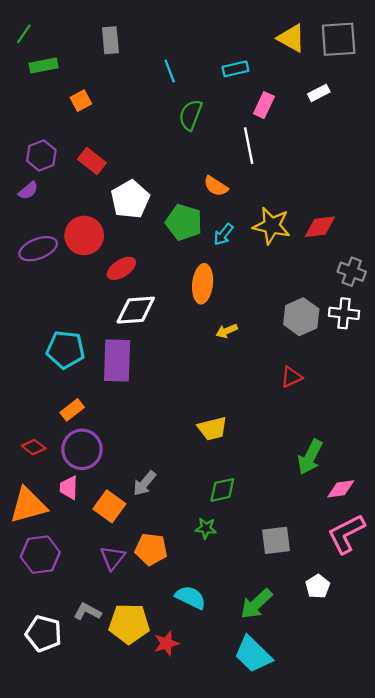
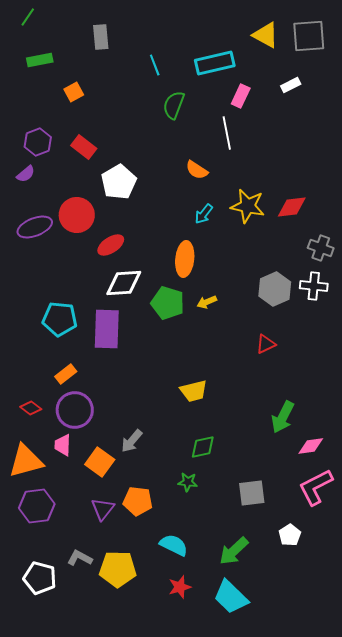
green line: (24, 34) -> (28, 17), moved
cyan rectangle: (235, 69) -> (215, 63), size x1.6
green pentagon: (184, 222) -> (168, 303), moved
red star: (166, 643) -> (180, 587), moved

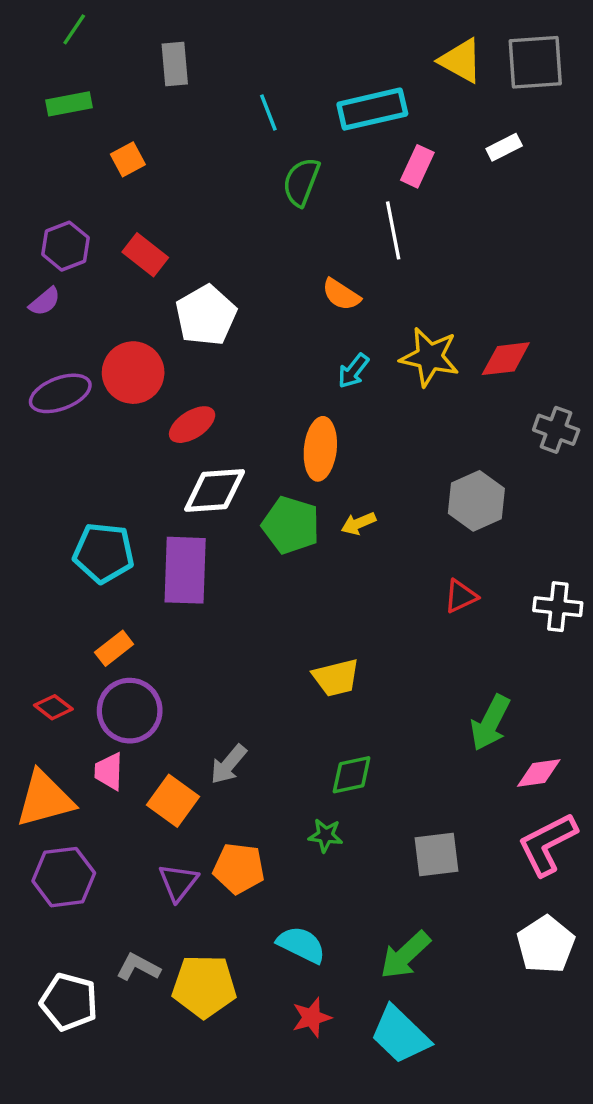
green line: (28, 17) -> (74, 29), moved
white cross: (314, 286) -> (558, 607), moved
white pentagon: (290, 535) -> (546, 945), moved, size x1.5

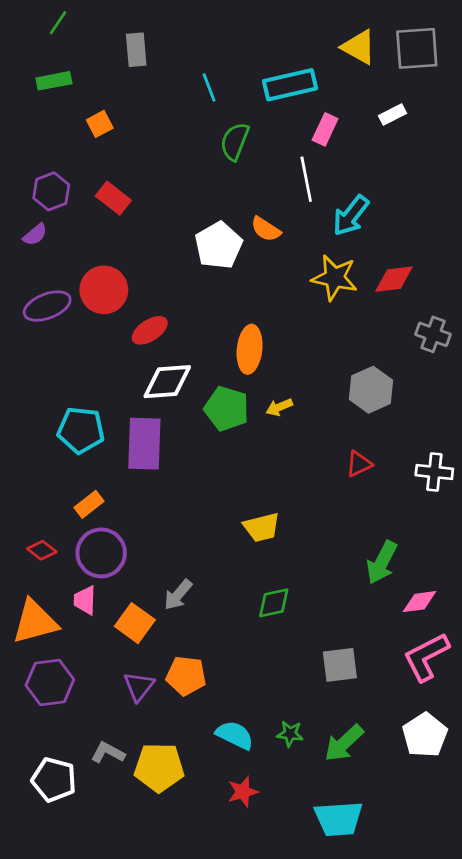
white pentagon: (206, 315) -> (219, 245), moved
cyan arrow: (353, 371) -> (351, 216), moved, size x1.5
green star: (326, 835) -> (290, 734), moved
green arrow: (405, 955) -> (344, 743), moved
cyan trapezoid: (400, 1035) -> (339, 819), moved, turned -48

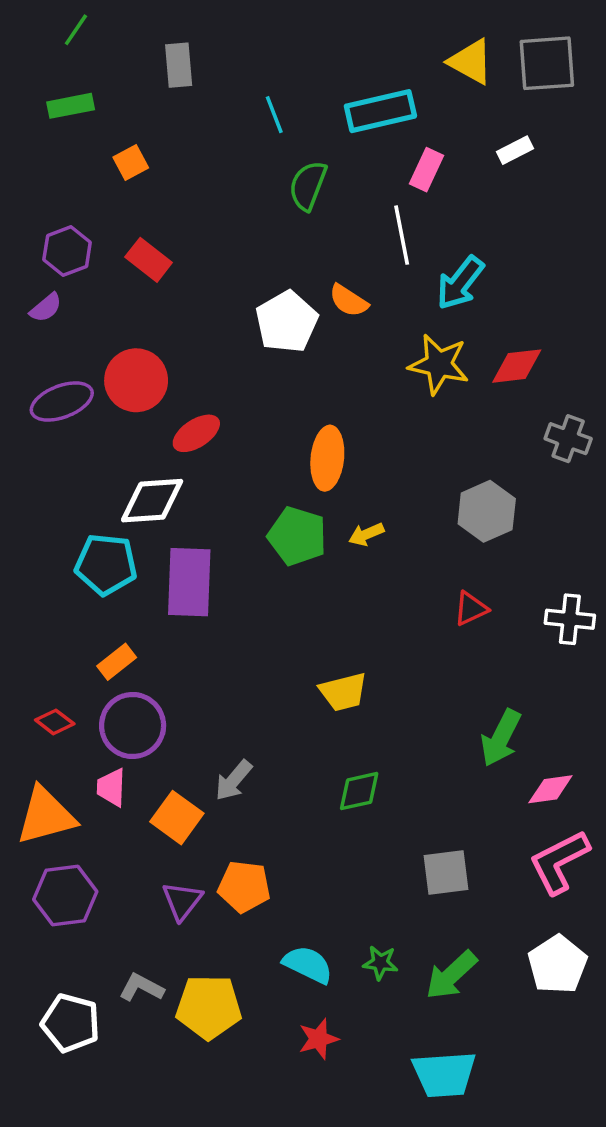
white diamond: (167, 382) -> (152, 501), moved

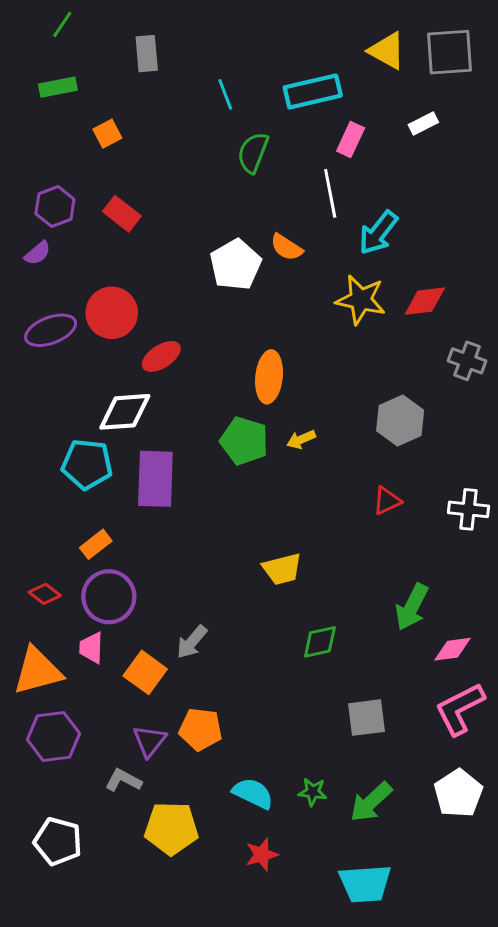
green diamond: (359, 791) -> (320, 642), moved
gray L-shape: (141, 988) -> (123, 780), moved

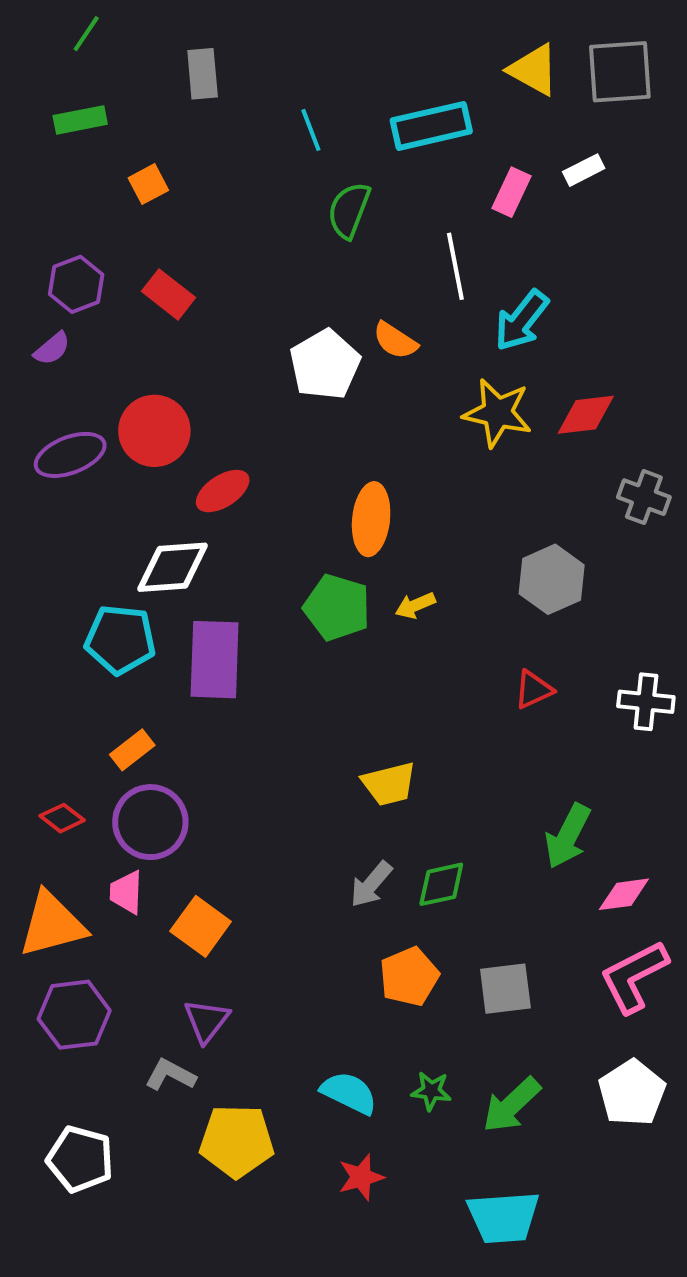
pink rectangle: (351, 139) -> (511, 192), moved
gray arrow: (192, 642) -> (371, 884), moved
orange pentagon: (201, 729) -> (409, 977), moved, turned -30

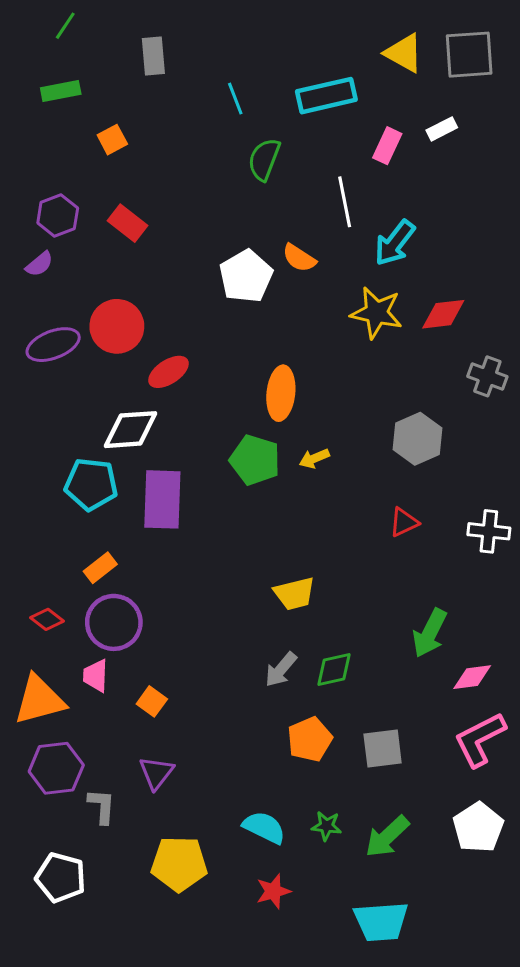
orange square: (201, 926) -> (152, 701), size x0.7
gray L-shape: (170, 1075) -> (102, 806), moved, turned 66

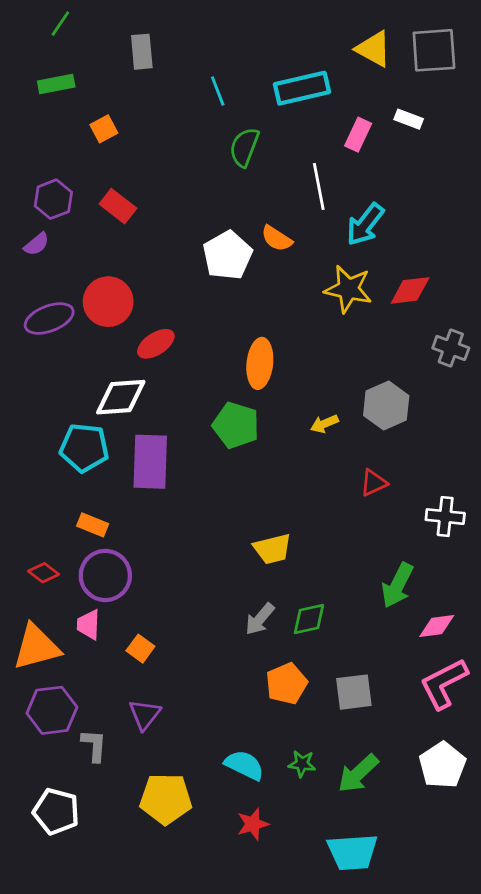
white rectangle: (442, 129) -> (409, 119), turned 48
yellow arrow: (314, 458) -> (324, 424), moved
white cross: (489, 531) -> (445, 517), moved
orange rectangle: (100, 568) -> (93, 525), turned 60

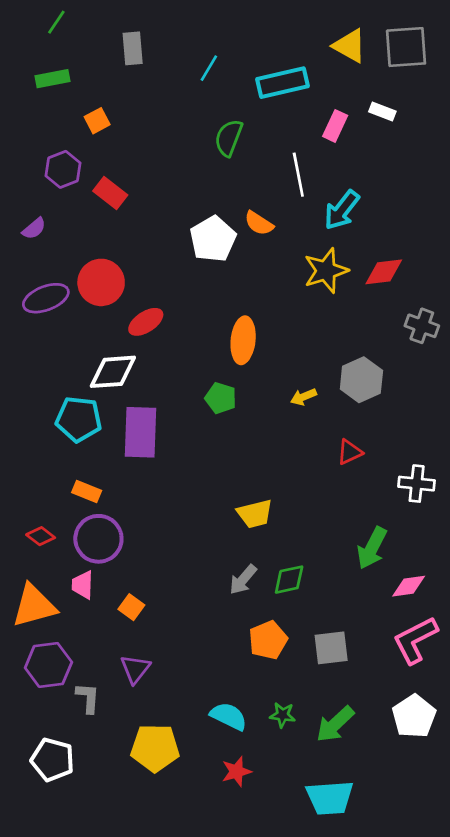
cyan line: (218, 91) -> (209, 68), moved, turned 52
purple hexagon: (53, 199) -> (63, 169), moved
yellow star: (348, 289) -> (326, 271), turned -30
green pentagon: (236, 425) -> (221, 398), size x0.7

